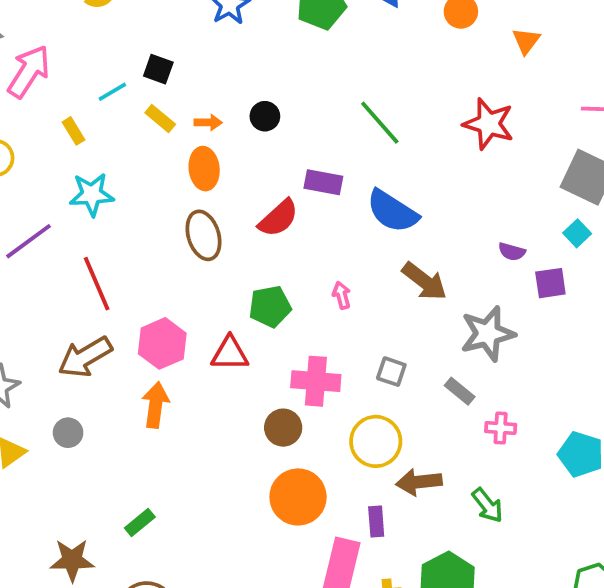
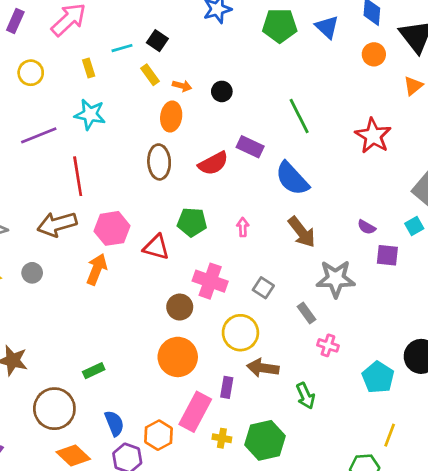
green rectangle: (140, 523) -> (94, 371), moved

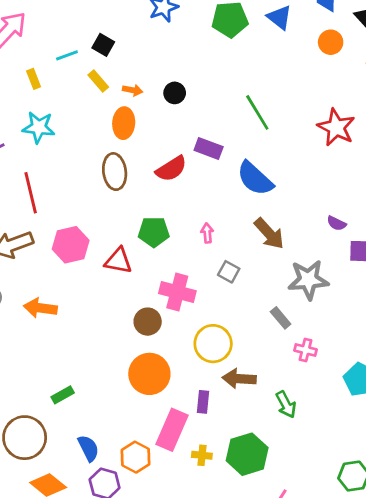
orange arrow: (97, 269) -> (40, 308), moved, turned -100
gray square: (263, 288) -> (229, 272), moved

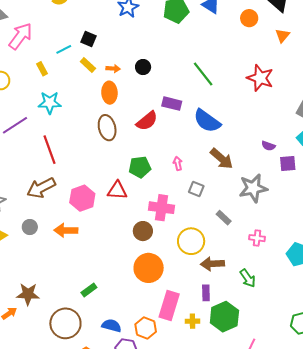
pink hexagon: (71, 245) -> (82, 198), moved
gray rectangle: (281, 318) -> (224, 218), moved
purple rectangle: (203, 402) -> (206, 293), moved
blue semicircle: (88, 448) -> (112, 326), turned -42

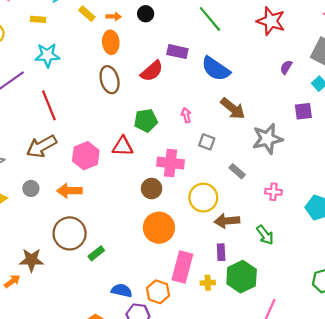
yellow rectangle: (42, 69) -> (38, 19), turned -56
purple semicircle: (268, 146) -> (286, 67), moved, turned 104
brown circle: (65, 323) -> (70, 233), moved

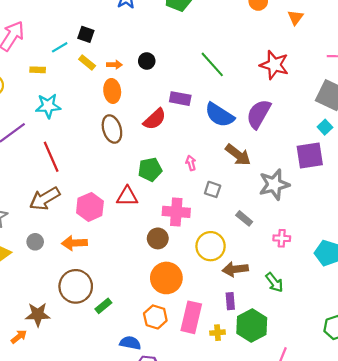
purple semicircle: (286, 67) -> (259, 114), moved, size x2.0
purple square: (303, 111) -> (310, 156), size x1.5
orange hexagon: (158, 292) -> (155, 317), moved

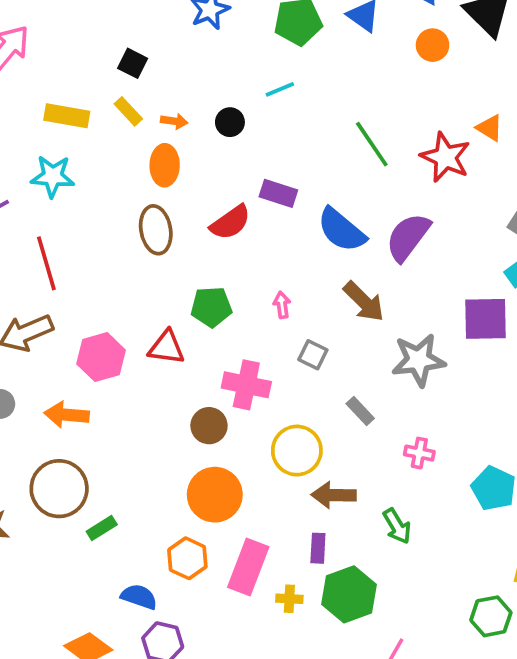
orange triangle: (295, 18) -> (490, 128), moved, turned -42
cyan line: (60, 47) -> (280, 89), moved
green line: (212, 64) -> (372, 144), moved
yellow rectangle: (38, 70) -> (67, 116), moved, size x1.6

